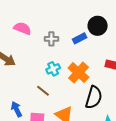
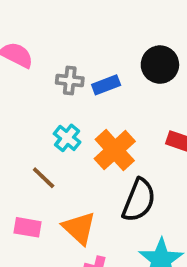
blue rectangle: (80, 38) -> (106, 85), moved
cyan cross: (53, 69) -> (67, 138), turned -32

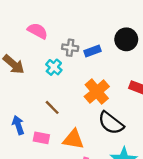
cyan cross: (67, 138) -> (54, 67), moved
black semicircle: (139, 200) -> (111, 123), turned 104
orange triangle: (79, 228) -> (73, 139), turned -35

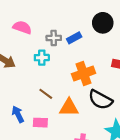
cyan cross: (54, 67) -> (42, 58), turned -32
orange cross: (97, 92) -> (84, 74), turned 30
orange triangle: (73, 139) -> (69, 108), moved

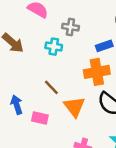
blue rectangle: (74, 38) -> (104, 46), moved
orange triangle: (69, 108) -> (74, 107), turned 42

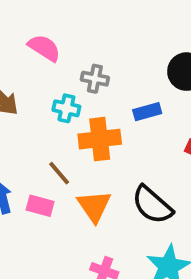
orange cross: (97, 72) -> (100, 139), moved
pink rectangle: (40, 118) -> (40, 206), moved

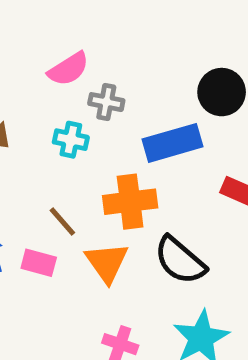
pink semicircle: (44, 48) -> (68, 69), moved, turned 116
blue rectangle: (147, 112) -> (173, 143), size x1.6
orange cross: (100, 139) -> (130, 202), moved

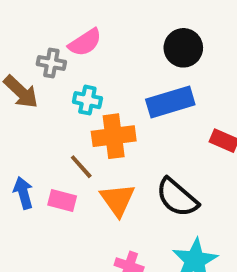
black circle: (222, 92) -> (183, 48), moved
gray cross: (106, 102) -> (51, 63), moved
orange cross: (130, 202) -> (114, 136), moved

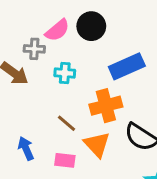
black circle: (183, 48) -> (91, 26), moved
orange cross: (114, 136) -> (106, 106), moved
pink rectangle: (62, 200) -> (65, 160), moved

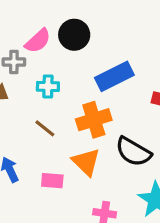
brown line: (67, 123) -> (45, 128), moved

